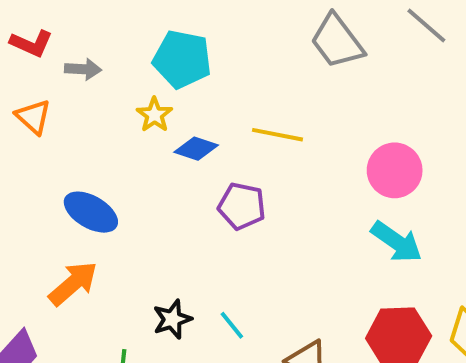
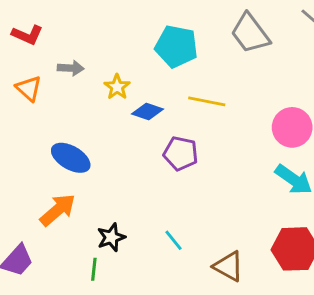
cyan pentagon: (182, 59) -> (176, 46), moved
gray arrow: (83, 69) -> (71, 68), moved
black star: (172, 319) -> (111, 237), moved

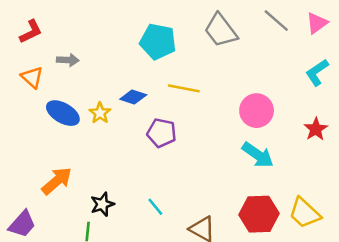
red L-shape: (27, 35) -> (31, 32), turned -50
yellow star: (117, 87) -> (100, 113), moved
blue ellipse: (71, 158) -> (63, 113), moved

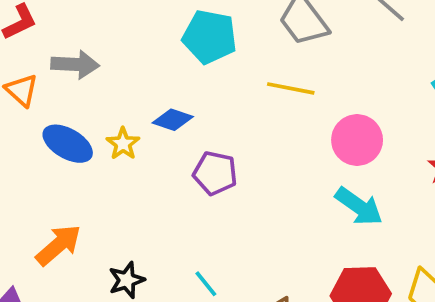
gray arrow: (68, 60) -> (75, 64), size x1.4
yellow line: (184, 88) -> (291, 88), moved

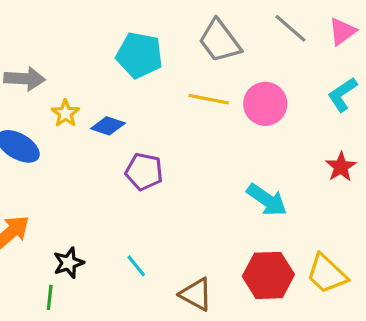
pink circle: (357, 140) -> (265, 104), moved
yellow star: (123, 144) -> (65, 113), moved

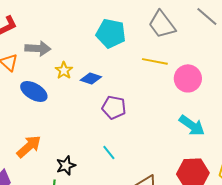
pink circle: (265, 104) -> (188, 78), moved
cyan line: (136, 266) -> (109, 152), moved

